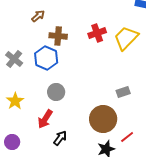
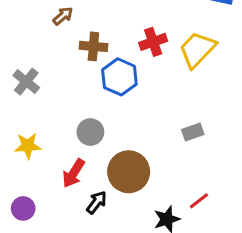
blue hexagon: (46, 58) -> (119, 77), moved
yellow star: (15, 101) -> (28, 146), turned 30
brown circle: (103, 119) -> (129, 172), moved

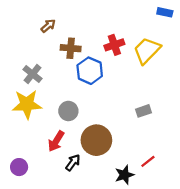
gray cross: (26, 82) -> (33, 74), moved
yellow star: (28, 146) -> (27, 104), moved, size x1.5

